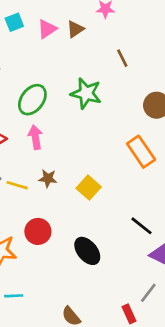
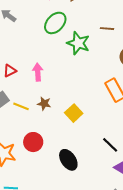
brown line: (122, 58) -> (107, 29), moved, turned -64
green ellipse: (32, 100) -> (55, 23), moved

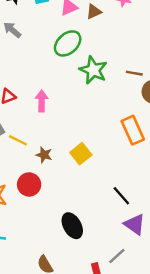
brown line: (107, 29) -> (134, 73), moved
brown star: (44, 104) -> (44, 155), moved
black ellipse: (68, 160) -> (72, 226), moved

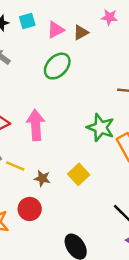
green star: (93, 70) -> (101, 128), moved
pink arrow: (42, 101) -> (36, 125), size x1.4

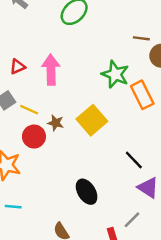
yellow square: (79, 174) -> (92, 120), size x1.4
red circle: (30, 209) -> (34, 137), moved

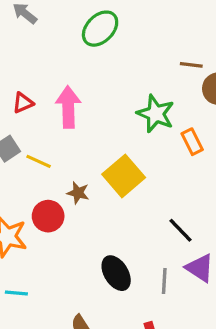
orange rectangle: (142, 95) -> (192, 142), size x0.7
brown star: (56, 123) -> (78, 193), moved
red circle: (34, 137) -> (48, 216), moved
gray line: (132, 220) -> (164, 281), moved, turned -42

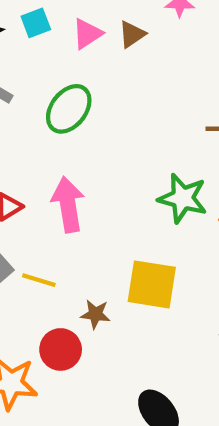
green ellipse: (100, 29) -> (69, 109), moved
yellow square: (124, 176) -> (152, 284), turned -33

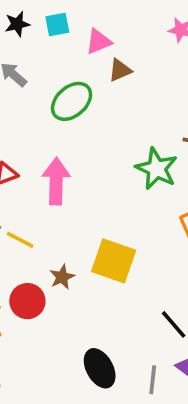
brown triangle: (132, 34) -> (120, 70), moved
green star: (183, 198) -> (156, 169), moved
brown star: (95, 314) -> (62, 277), turned 30

